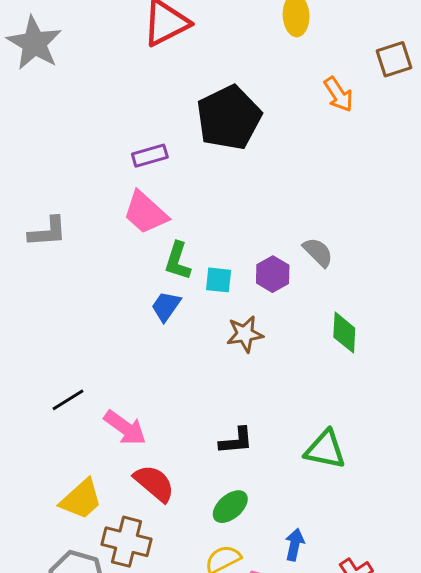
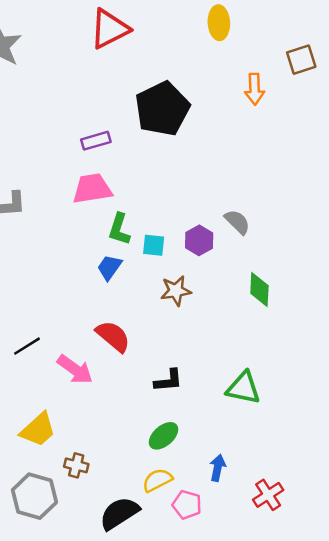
orange arrow: (338, 94) -> (255, 89), turned 32
pink trapezoid: (145, 213) -> (92, 189), turned 129
red semicircle: (154, 483) -> (113, 336), moved
brown cross: (126, 542) -> (76, 465), size x0.6

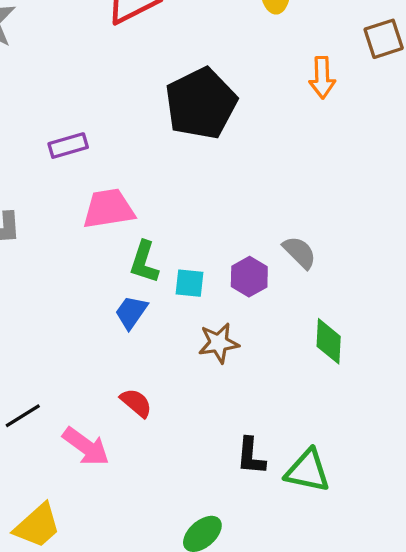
purple rectangle: (96, 141) -> (68, 146), moved
red semicircle: (113, 336) -> (136, 403), size x0.7
black L-shape: (168, 381) -> (251, 456), moved, turned 100

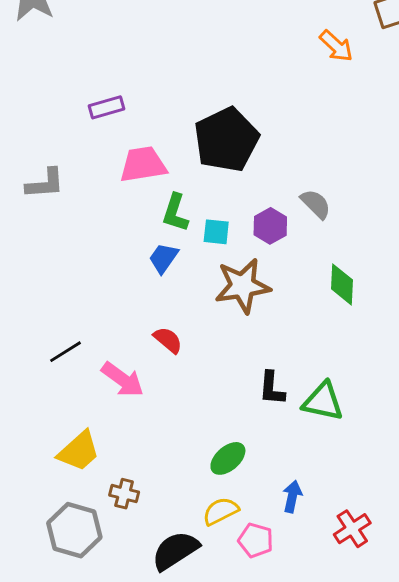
orange arrow: (322, 78) -> (336, 46), turned -45
black pentagon: (201, 103) -> (226, 140), moved
brown star: (219, 343) -> (243, 286), size x1.5

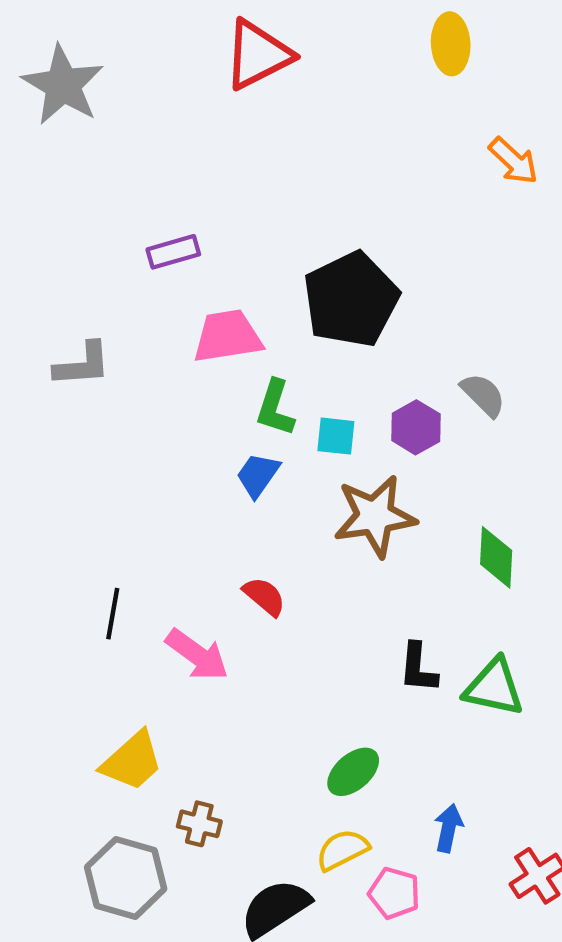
green diamond: (342, 284) -> (496, 557), moved
black line: (66, 352) -> (113, 614), turned -48

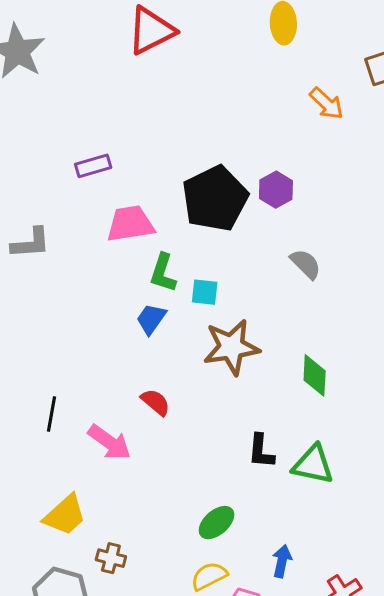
purple hexagon: (416, 427) -> (276, 190), moved

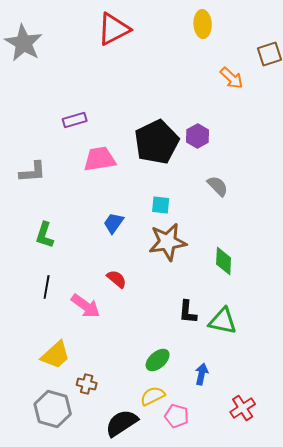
green L-shape: (163, 273) -> (45, 235), moved
cyan square: (205, 292) -> (161, 205), moved
blue arrow: (282, 561) -> (202, 374), moved

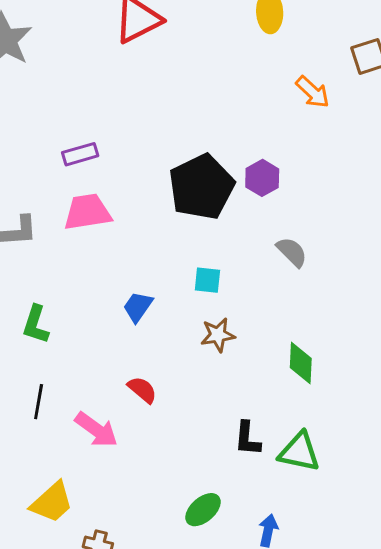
pink trapezoid: (100, 159) -> (87, 212), moved
brown star: (168, 242) -> (218, 335), size x0.6

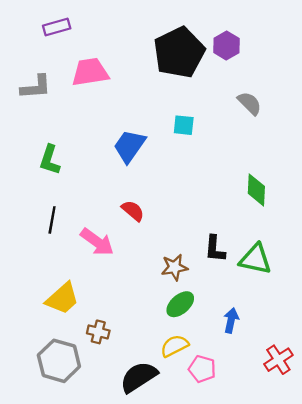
purple rectangle: (80, 154) -> (57, 27), moved
blue trapezoid: (138, 307) -> (129, 146), size x1.4
brown star: (218, 335) -> (174, 267), moved

